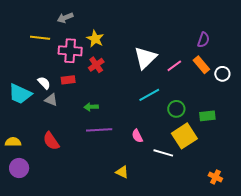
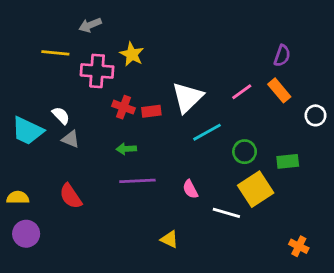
white triangle: (145, 58) -> (187, 97), moved
red cross: (96, 65) -> (123, 107), moved, turned -35
white circle: (222, 74) -> (315, 115), moved
red rectangle: (68, 80) -> (151, 111), moved

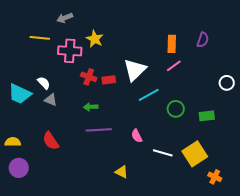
orange rectangle: (279, 90) -> (172, 44), moved, turned 42
yellow square: (256, 189) -> (195, 154), moved

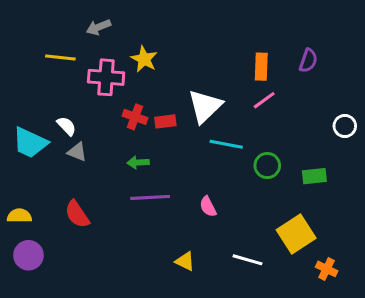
cyan line: (149, 95) -> (226, 144), turned 40
white line: (163, 153) -> (247, 260), moved

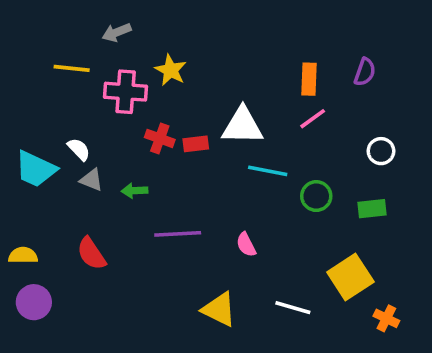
white triangle: (205, 106) -> (242, 126), turned 45
white circle: (345, 126) -> (381, 151), moved
green arrow: (138, 162) -> (135, 191), moved
yellow triangle: (185, 261) -> (219, 309), size x1.5

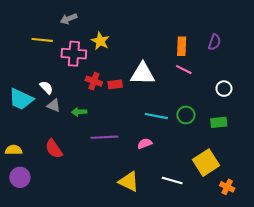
pink line: (313, 119) -> (184, 70), turned 63
cyan line: (268, 171) -> (156, 116), moved
pink semicircle: (246, 245) -> (145, 144), turned 96

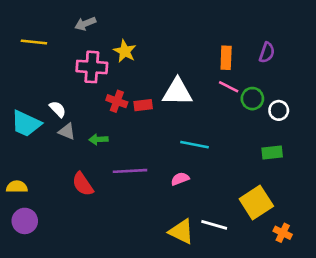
yellow line: (42, 40) -> (34, 42), moved
green circle: (186, 115) -> (252, 99), moved
red semicircle: (54, 149) -> (83, 184), moved
yellow triangle: (129, 182) -> (181, 231), moved

